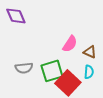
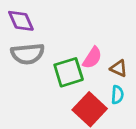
gray semicircle: (24, 68) -> (28, 54), moved, size x1.4
green square: (52, 71) -> (69, 72), moved

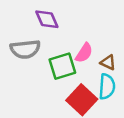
purple diamond: (21, 21) -> (47, 19), moved
cyan semicircle: (117, 95) -> (107, 87), size x1.5

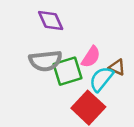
gray semicircle: (25, 49) -> (45, 61), moved
cyan semicircle: (107, 87) -> (101, 79), moved, turned -145

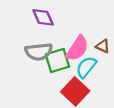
pink semicircle: (91, 57) -> (77, 48), size x1.4
brown triangle: (117, 67) -> (103, 46), moved

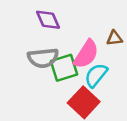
brown triangle: (103, 46) -> (115, 38), moved, turned -32

